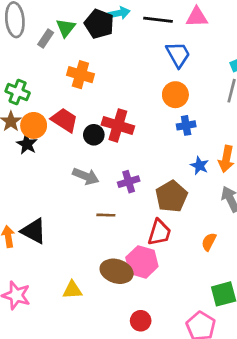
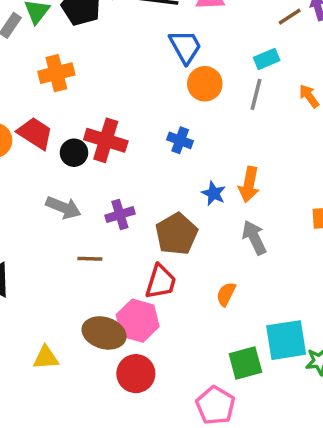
orange cross: (80, 75) -> (56, 73), turned -30
orange circle: (175, 95) -> (205, 84), moved
blue cross: (186, 125) -> (180, 140), moved, turned 30
red circle: (141, 321) -> (136, 374), moved, size x1.4

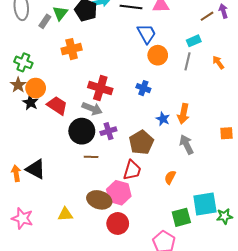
red trapezoid: (35, 133) -> (57, 105), moved
black circle: (74, 153) -> (82, 131), moved, size x1.6
gray arrow: (63, 207) -> (92, 109), moved

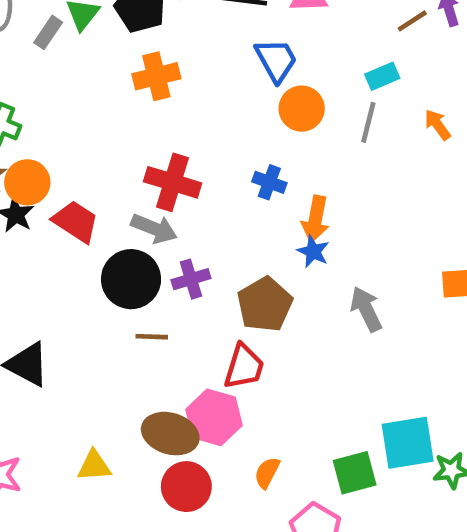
orange cross: (72, 49) -> (156, 76), moved
orange arrow: (183, 114) -> (315, 219), moved
orange semicircle: (170, 177) -> (267, 473), moved
red circle: (118, 223) -> (186, 487), moved

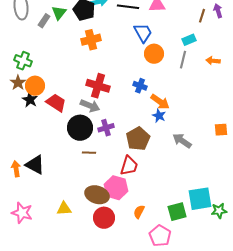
brown line: (412, 21) -> (202, 16), turned -40
orange arrow: (438, 125) -> (213, 61), turned -48
orange arrow: (315, 219) -> (160, 102), turned -66
gray arrow: (366, 309) -> (182, 141), turned -30

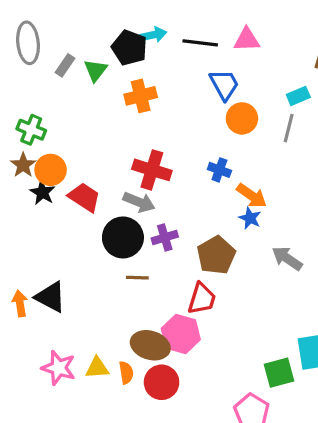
green triangle: (59, 13) -> (96, 70), moved
orange semicircle: (139, 212) -> (126, 373), moved, turned 144
pink star: (22, 213) -> (59, 368), moved

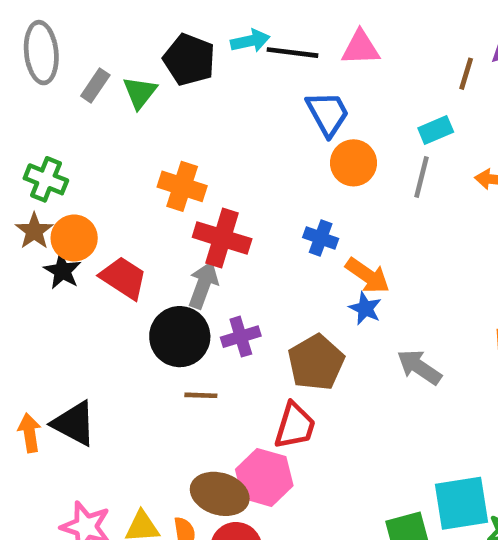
cyan arrow: (153, 35) -> (250, 41), moved
orange cross: (141, 96) -> (182, 186), moved, turned 32
gray arrow: (139, 202) -> (203, 285), turned -92

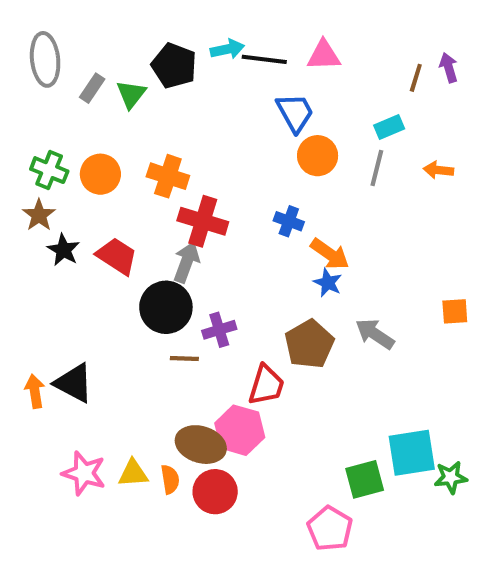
orange circle: (74, 238) -> (100, 174), moved
purple cross: (241, 337) -> (219, 330), moved
brown pentagon: (316, 362) -> (309, 344), moved

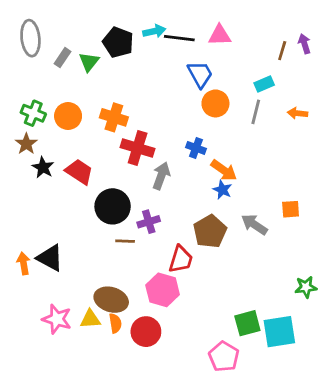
gray arrow: (186, 262) -> (161, 176), moved
orange square: (455, 311) -> (291, 209), moved
brown ellipse: (201, 445) -> (111, 300), moved
cyan square: (412, 453) -> (279, 332), moved
green star: (451, 477) -> (306, 287), moved

